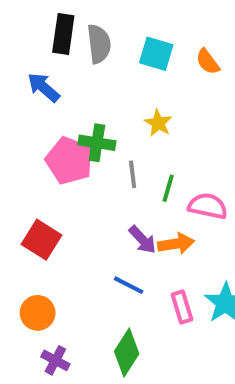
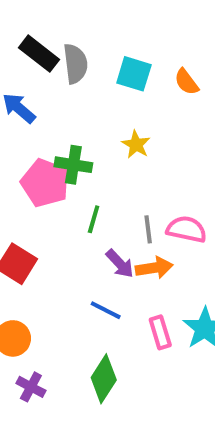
black rectangle: (63, 34) -> (39, 54), turned -60
gray line: (133, 174) -> (148, 229), moved
green line: (168, 188) -> (94, 219), moved

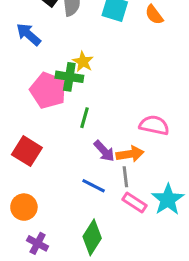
yellow star: (136, 145) -> (83, 62), moved
gray line: (148, 229) -> (125, 177), moved
pink rectangle: (160, 332) -> (134, 202), turned -40

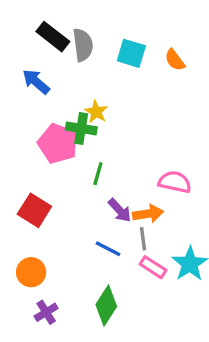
purple cross: (38, 243) -> (46, 312), turned 30

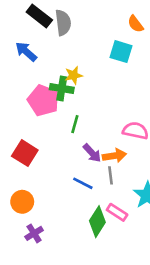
cyan square: (131, 53) -> (121, 52), moved
orange semicircle: (175, 60) -> (135, 24), moved
yellow star: (96, 112) -> (74, 75), turned 30
pink rectangle: (153, 267) -> (117, 212), moved
green diamond: (106, 306) -> (97, 222), moved

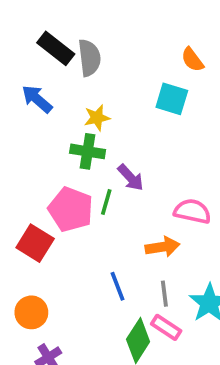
yellow star: (74, 75) -> (97, 118), moved
pink pentagon: (43, 100) -> (71, 209), moved
purple arrow: (92, 153) -> (131, 178), moved
gray line: (110, 175) -> (164, 294), moved
blue line: (83, 183) -> (117, 286), turned 42

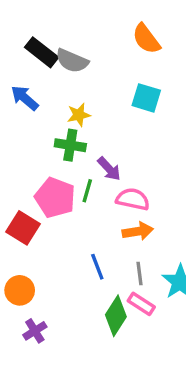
gray semicircle: (89, 58) -> (72, 61), turned 120
orange semicircle: (192, 60) -> (146, 39), moved, size x1.4
pink semicircle: (192, 211) -> (133, 199), moved

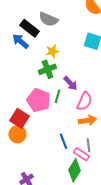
black rectangle: (42, 52) -> (29, 28), moved
green cross: (70, 145) -> (47, 69), turned -30
pink semicircle: (133, 199) -> (84, 101), turned 102
orange circle: (20, 290) -> (17, 134), moved
pink rectangle: (141, 304) -> (81, 154), moved

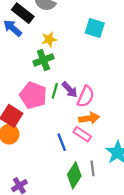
purple arrow: (70, 83) -> (70, 90), moved
gray line: (88, 145) -> (92, 168), moved
pink rectangle: (81, 154) -> (82, 134), moved

